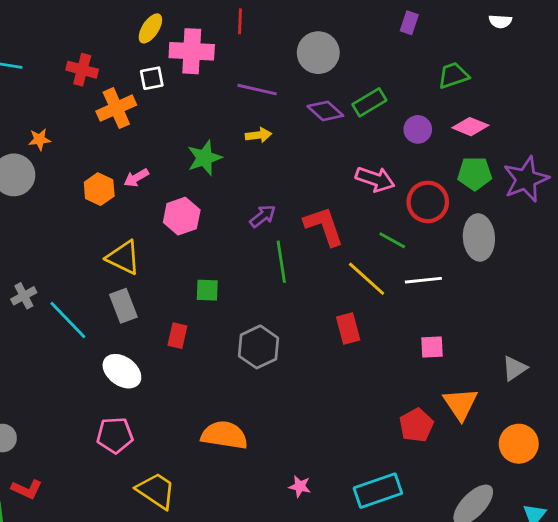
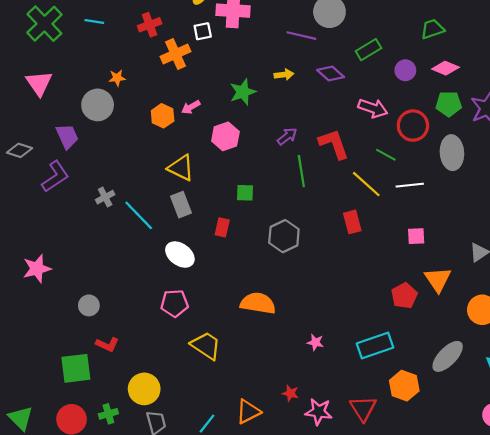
red cross: (82, 70) -> (150, 25), turned -35
purple line: (257, 90) -> (301, 36), moved
purple diamond: (325, 111) -> (331, 74), moved

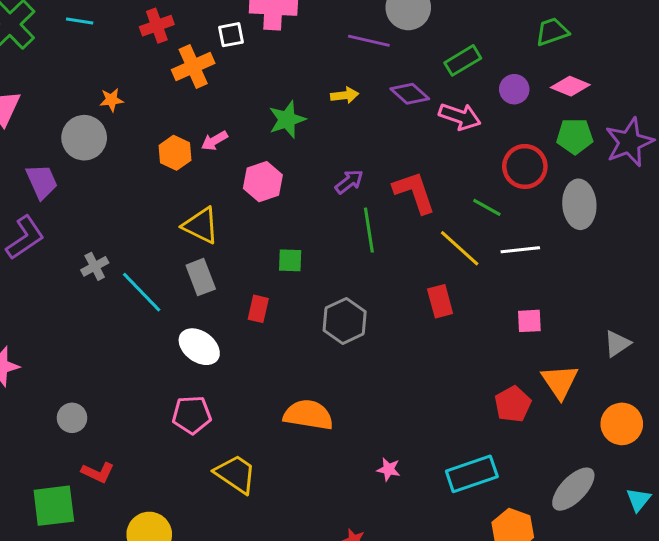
pink arrow: (373, 108) -> (460, 116), moved

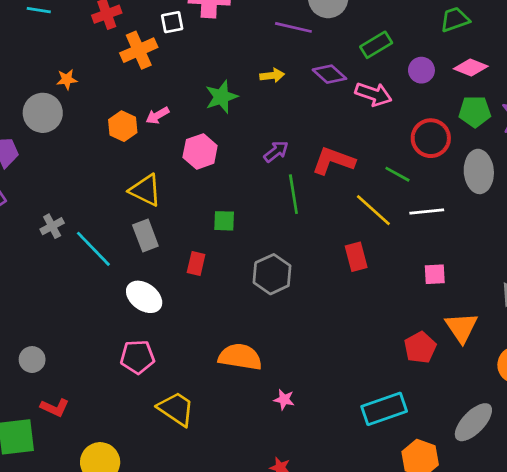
red L-shape: (414, 192) -> (333, 161), turned -51
pink star: (389, 469) -> (284, 400), moved

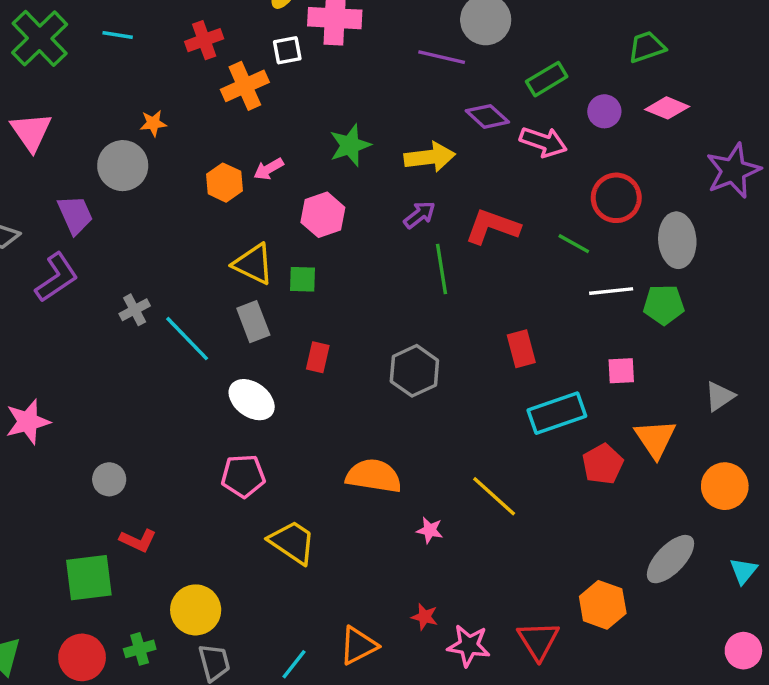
yellow arrow: (272, 75) -> (430, 157), moved, size x1.6
green pentagon: (475, 111) -> (664, 305), moved
yellow line: (373, 210) -> (494, 496), moved
green square: (224, 221) -> (302, 279), moved
cyan rectangle: (384, 409) -> (557, 413), moved

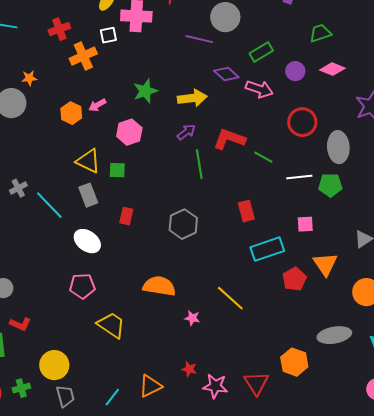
green line: (574, 244) -> (263, 157), moved
gray ellipse: (670, 559) -> (334, 335), turned 36

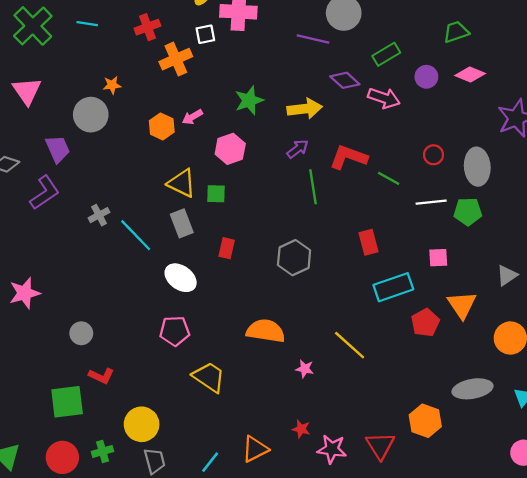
red circle: (302, 122) -> (434, 155), moved, size x0.6

